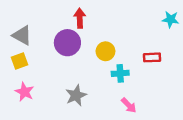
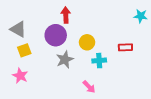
yellow square: (20, 61) -> (24, 50), moved
gray star: (76, 95) -> (65, 60), moved
pink arrow: (129, 105) -> (89, 87), moved

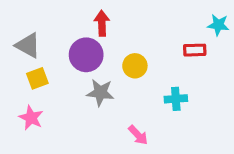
red rectangle: (125, 47) -> (195, 50), moved
gray star: (65, 60) -> (100, 93), turned 30
cyan cross: (99, 61) -> (176, 99), moved

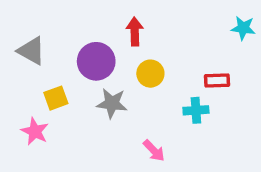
red arrow: (102, 23) -> (135, 32), moved
red rectangle: (195, 50) -> (217, 81), moved
yellow square: (37, 78) -> (56, 98), moved

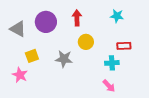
cyan star: (243, 28) -> (117, 16), moved
purple circle: (96, 61) -> (46, 22), moved
pink arrow: (154, 151) -> (109, 86), moved

